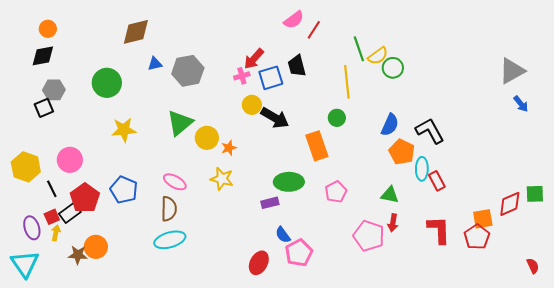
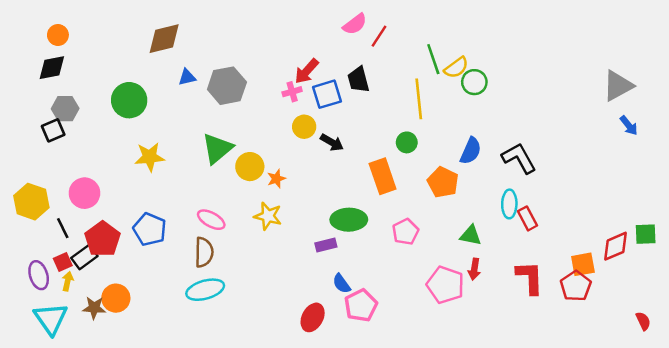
black arrow: (275, 118) -> (332, 142), size x0.7
orange pentagon: (402, 152) -> (443, 182), moved
cyan triangle: (25, 264) -> (51, 319), moved

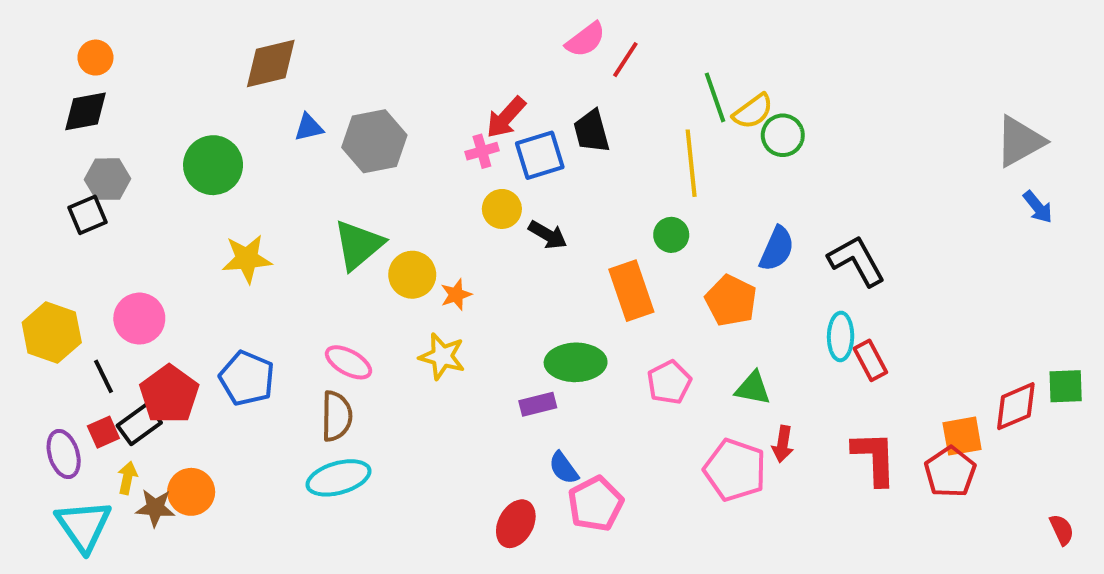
green triangle: (471, 235) -> (753, 388), moved
yellow arrow: (68, 281) -> (127, 478), moved

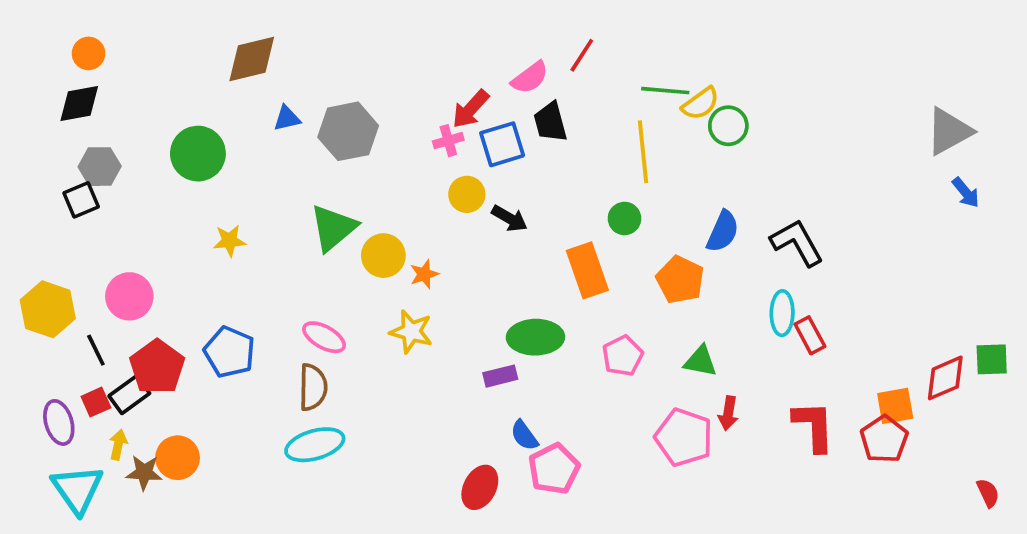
pink semicircle: (586, 40) -> (530, 78), moved
green line: (715, 97) -> (665, 91), turned -66
yellow star: (247, 259) -> (229, 241), size x0.7

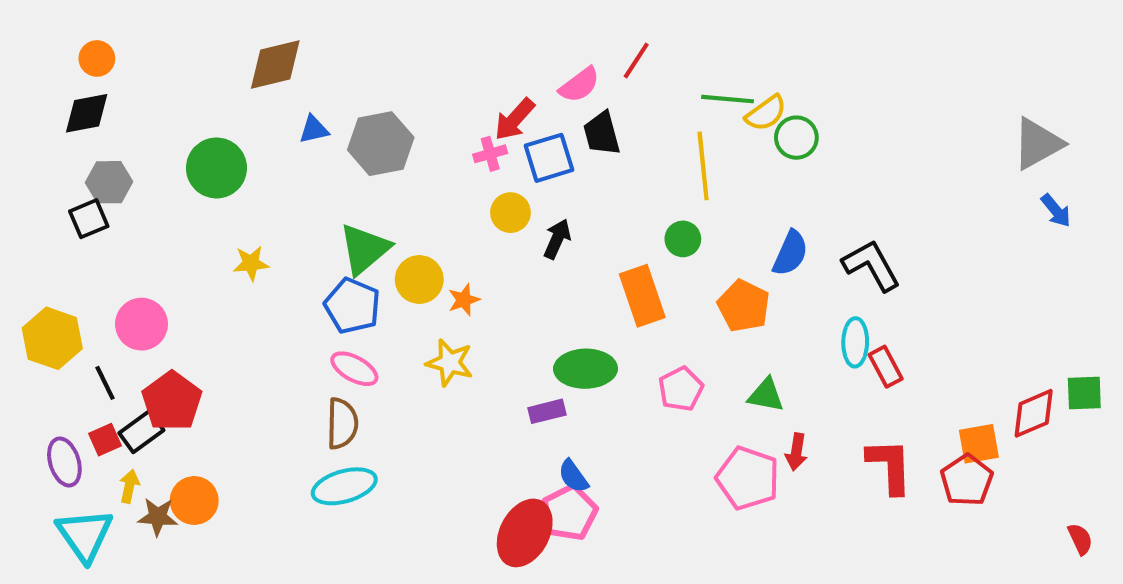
black arrow: (509, 218) -> (557, 239), turned -96
blue pentagon: (229, 352) -> (352, 306), moved
pink pentagon: (554, 469) -> (569, 513), moved
red ellipse: (480, 487) -> (525, 533), size x1.4

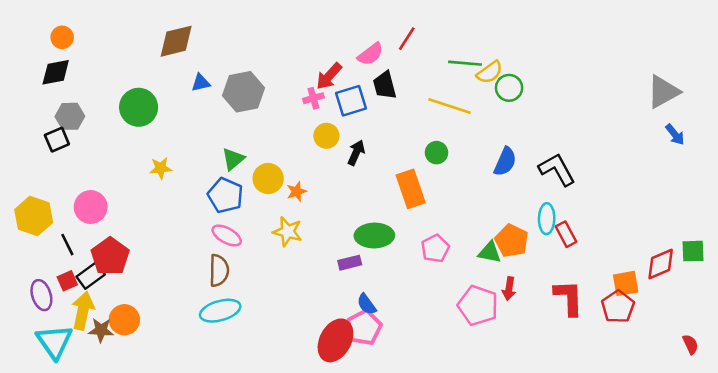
yellow line: (703, 166) -> (449, 106), turned -66
green triangle: (364, 249) -> (233, 159), size x0.7
orange pentagon: (744, 306) -> (512, 241), moved
yellow arrow: (129, 486) -> (83, 311), size x1.8

